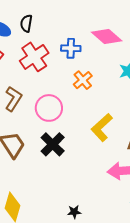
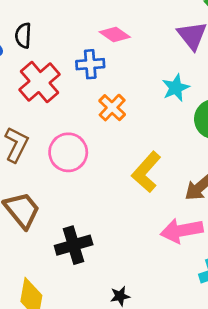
pink diamond: (107, 37) -> (115, 35), moved, size x0.7
black cross: (53, 144) -> (74, 245), moved, turned 35

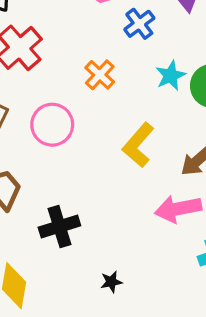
blue cross: (90, 64) -> (139, 24), moved, turned -32
cyan star: (176, 88) -> (171, 76), moved

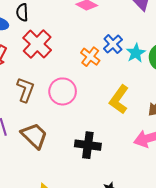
blue cross: (139, 24) -> (113, 44), moved
black cross: (59, 226) -> (88, 145), moved, turned 30

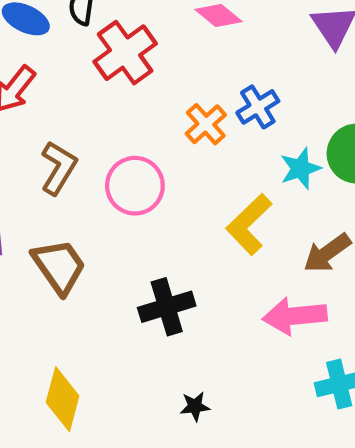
red cross: (37, 44) -> (125, 53), moved
cyan star: (136, 53) -> (300, 169), moved
black cross: (88, 145) -> (167, 307), turned -35

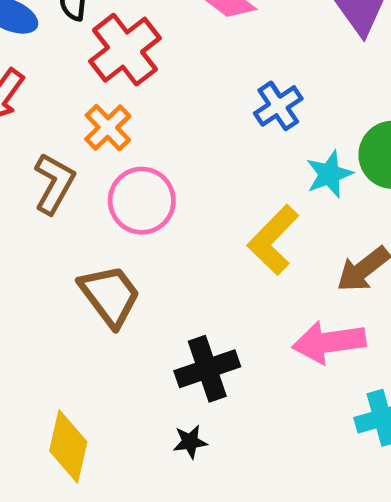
orange cross: (206, 124) -> (108, 128), moved
brown trapezoid: (59, 266) -> (110, 296), moved
black cross: (167, 307) -> (207, 369), moved
black star: (195, 406) -> (190, 442), moved

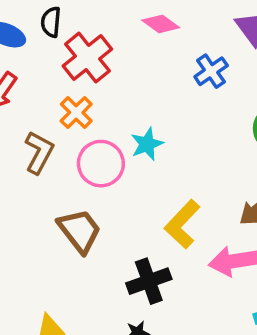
blue cross: (278, 106) -> (211, 71), moved
cyan star: (329, 174) -> (147, 144), moved
yellow L-shape: (273, 240) -> (182, 224), moved

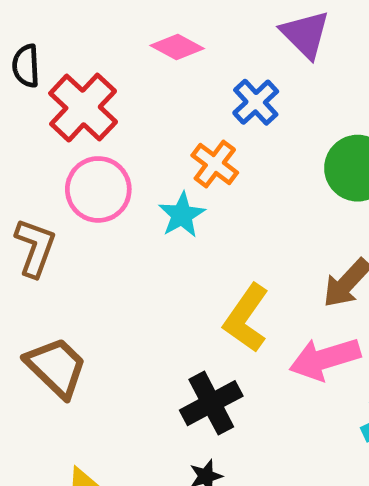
orange cross: (76, 112) -> (215, 164), moved
pink circle: (101, 164) -> (98, 189), moved
brown trapezoid: (80, 231) -> (56, 367), moved

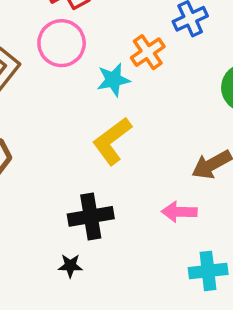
yellow L-shape: (246, 318) -> (112, 141), moved
pink arrow: (325, 359) -> (179, 212), size x0.7

